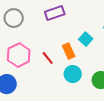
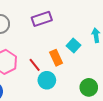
cyan circle: (73, 74) -> (47, 80), moved

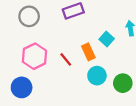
cyan circle: (47, 80) -> (97, 76), moved

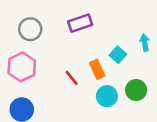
pink hexagon: (34, 56) -> (22, 67), moved
green circle: (123, 83) -> (136, 90), moved

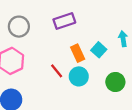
orange rectangle: (97, 69) -> (78, 53), moved
cyan circle: (107, 96) -> (79, 76), moved

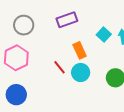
cyan square: (99, 50) -> (104, 35), moved

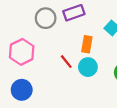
gray circle: (24, 25) -> (46, 18), moved
orange rectangle: (80, 50) -> (87, 44), turned 35

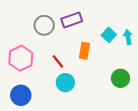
red line: (66, 62) -> (58, 61), moved
cyan circle: (88, 67) -> (65, 83), moved

